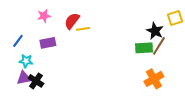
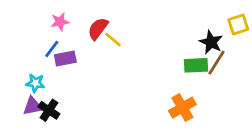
yellow line: (83, 29) -> (113, 39), turned 48
blue line: (18, 41) -> (52, 49), moved
orange cross: (154, 79) -> (182, 108), moved

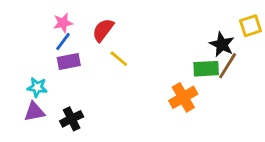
yellow line: (113, 39) -> (119, 59), moved
blue line: (52, 49) -> (63, 42), moved
orange cross: (182, 108) -> (183, 97), moved
black cross: (49, 110) -> (72, 119), moved, turned 30

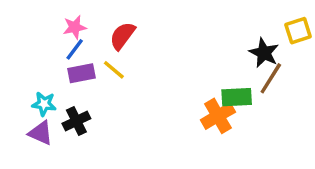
yellow line: (119, 59) -> (114, 70), moved
green rectangle: (206, 69) -> (237, 97), moved
purple triangle: (34, 112) -> (41, 133), turned 35
black cross: (72, 119) -> (76, 121), moved

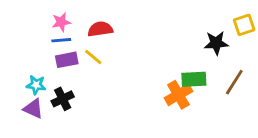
red semicircle: (122, 36) -> (100, 29), turned 45
blue line: (75, 49) -> (61, 40), turned 48
black star: (264, 53) -> (216, 43), turned -30
brown line: (271, 78) -> (234, 82), moved

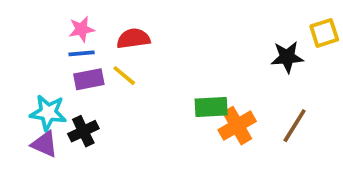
green rectangle: (194, 79) -> (211, 107), moved
brown line: (234, 82) -> (295, 126), moved
cyan star: (36, 85) -> (48, 113), size x1.4

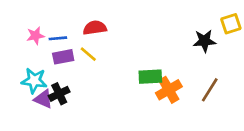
pink star: (82, 29) -> (35, 36), moved
purple triangle: (44, 144) -> (43, 99), moved

